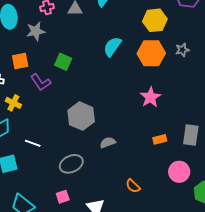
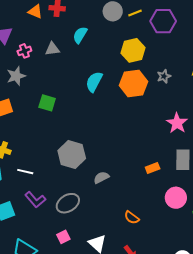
purple L-shape: (41, 82) -> (35, 200), moved
pink star: (150, 97) -> (177, 123), moved
white line: (33, 143) -> (25, 172), moved

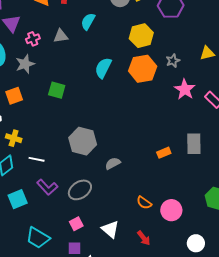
pink star: (177, 123) -> (185, 89), moved
pink circle: (176, 198) -> (171, 210), moved

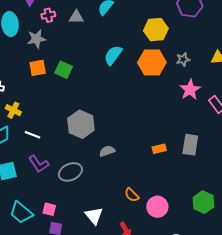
orange square: (14, 96) -> (38, 68), moved
pink square: (76, 224) -> (49, 209), moved, turned 32

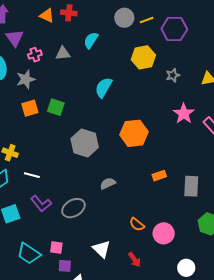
gray star: (183, 59) -> (173, 75), moved
orange hexagon: (152, 62) -> (134, 133), moved
gray hexagon: (81, 124) -> (85, 143), moved
gray rectangle: (190, 145) -> (191, 186), moved

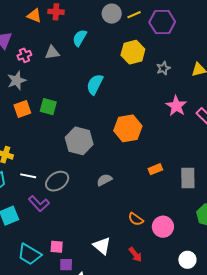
gray ellipse: (73, 208) -> (57, 181), moved

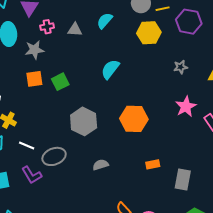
yellow hexagon: (133, 52) -> (149, 33), moved
green square: (48, 107) -> (60, 82), turned 36

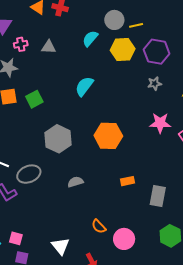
cyan semicircle: (105, 21) -> (90, 39), moved
purple hexagon: (189, 22) -> (157, 52), moved
pink star: (186, 107) -> (160, 123), turned 30

